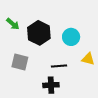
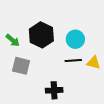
green arrow: (13, 24) -> (13, 40), moved
black line: (59, 66) -> (73, 60), moved

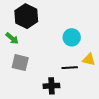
black hexagon: (41, 35) -> (26, 16), moved
black line: (73, 60) -> (70, 68), moved

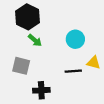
green arrow: (12, 38) -> (35, 40), moved
black cross: (51, 86) -> (41, 90), moved

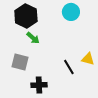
cyan circle: (75, 39) -> (71, 12), moved
black line: (73, 71) -> (69, 67), turned 63

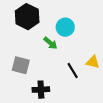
cyan circle: (71, 12) -> (65, 27), moved
green arrow: (33, 38) -> (50, 43), moved

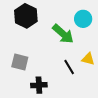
cyan circle: (65, 27) -> (83, 19), moved
green arrow: (50, 43) -> (63, 34), moved, size x1.6

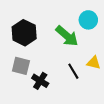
black hexagon: (26, 16) -> (24, 33), moved
black cross: (39, 85) -> (40, 81), moved, turned 35

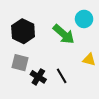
black line: (73, 71) -> (62, 76), moved

